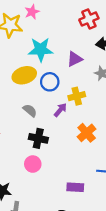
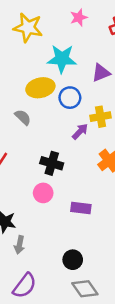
pink star: (32, 12) -> (79, 18), moved
gray semicircle: (30, 111) -> (23, 117), moved
purple rectangle: (75, 187) -> (81, 208), moved

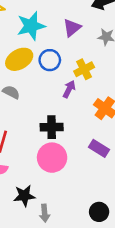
pink circle: (43, 193) -> (52, 158), size x1.5
purple rectangle: (81, 208) -> (99, 148), moved, turned 42

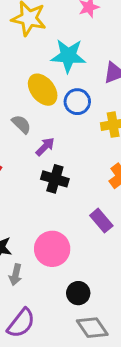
yellow ellipse: (19, 59) -> (43, 90), turned 64
purple arrow: (69, 89) -> (45, 147), moved
pink circle: (52, 158) -> (52, 249), moved

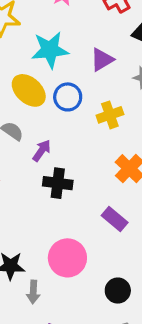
black circle: (78, 293) -> (118, 291), moved

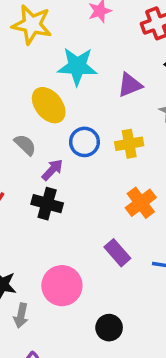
blue circle: (68, 97) -> (84, 142), moved
black cross: (58, 183) -> (47, 204), moved

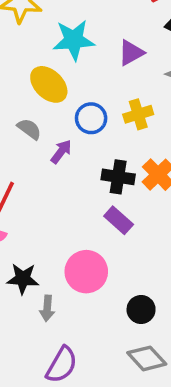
black cross: (47, 204) -> (118, 177), moved
purple rectangle: (117, 253) -> (119, 220), moved

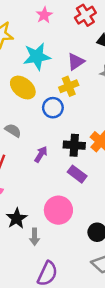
yellow cross: (138, 114) -> (69, 86), moved
gray semicircle: (29, 129) -> (13, 130), moved
purple arrow: (61, 152) -> (41, 154), moved
black star: (23, 279) -> (17, 218), turned -30

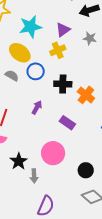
blue circle: (53, 108) -> (36, 71), moved
gray semicircle: (13, 130) -> (12, 76), moved
black cross: (74, 145) -> (63, 84), moved

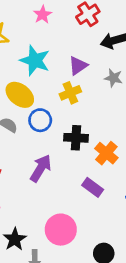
cyan star: (30, 27) -> (35, 60), turned 30
purple arrow: (37, 107) -> (41, 168), size x1.5
purple rectangle: (67, 123) -> (93, 187), moved

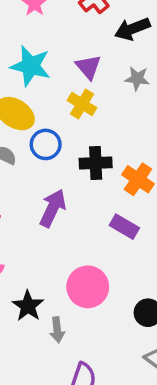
purple triangle: (78, 66) -> (88, 67), turned -30
yellow cross: (70, 93) -> (82, 104), turned -30

